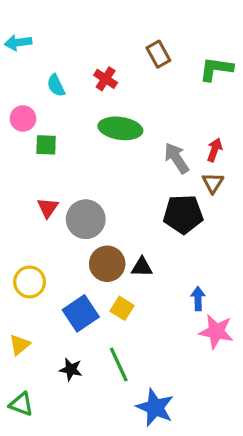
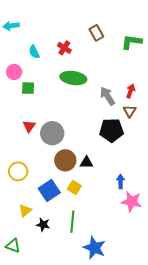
yellow triangle: (20, 345) -> (25, 211), moved
green line: (119, 365) -> (72, 222), turned 30

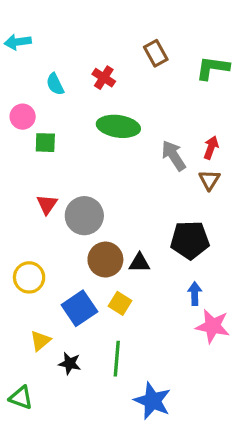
black pentagon: (111, 130) -> (190, 240), moved

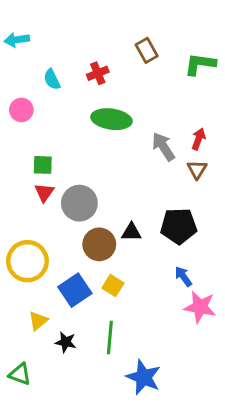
red cross: (104, 78) -> (98, 73), turned 35
green square: (45, 143) -> (43, 165), moved
black triangle: (140, 263) -> (131, 232), moved
yellow circle: (29, 277) -> (27, 261), size x1.4
blue arrow: (195, 294) -> (183, 276), turned -35

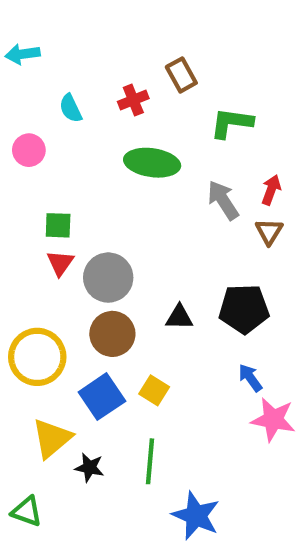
brown rectangle: (147, 50) -> (181, 75), moved
green L-shape: (200, 64) -> (231, 123), moved
brown circle: (99, 244) -> (112, 334), moved
yellow triangle: (38, 321) -> (52, 438), size x1.5

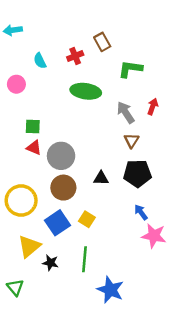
brown triangle: (269, 232) -> (132, 141), moved
red triangle: (60, 263) -> (34, 148), turned -42
green triangle: (27, 511) -> (15, 287), turned 30

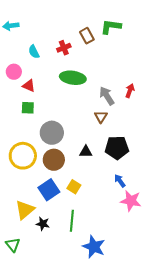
green L-shape: (130, 69) -> (111, 27), moved
brown triangle: (132, 141) -> (101, 117), moved
red triangle: (34, 148) -> (29, 86), moved
yellow circle: (21, 201) -> (23, 156), moved

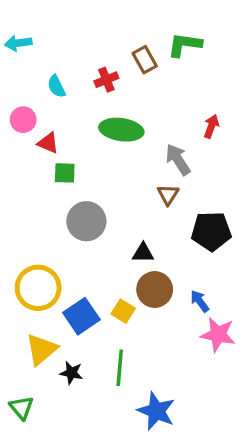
red arrow: (130, 91) -> (211, 126), moved
green square: (28, 108) -> (65, 173), moved
black pentagon: (117, 148) -> (211, 231), moved
yellow circle: (23, 156) -> (38, 288), moved
brown circle: (54, 160) -> (155, 289), moved

